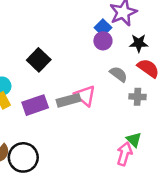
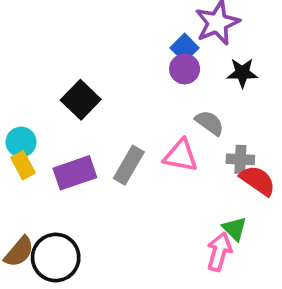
red semicircle: (148, 68) -> (258, 181), moved
pink triangle: (85, 96) -> (181, 156), moved, turned -30
gray rectangle: (68, 100) -> (129, 165), turned -45

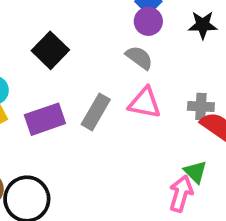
gray semicircle: (210, 123) -> (139, 58), moved

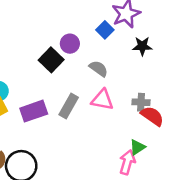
purple circle: (148, 21) -> (70, 44), moved
black square: (50, 50) -> (51, 60), moved
green triangle: (195, 172) -> (137, 147), turned 42

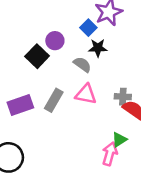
black star: (142, 46) -> (98, 48), moved

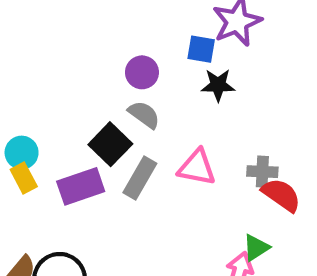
blue square: (88, 28) -> (201, 49), turned -35
black square: (37, 56) -> (110, 144), moved
gray semicircle: (82, 64) -> (144, 115), moved

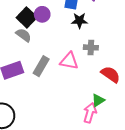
gray semicircle: (144, 115) -> (24, 35), moved
black square: (110, 144) -> (27, 17), moved
gray cross: (262, 172) -> (91, 47), moved

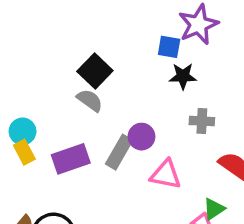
purple circle: (42, 14) -> (142, 137), moved
pink triangle: (69, 61) -> (166, 174), moved

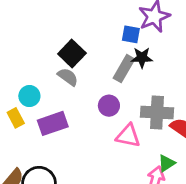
gray cross: (202, 121) -> (157, 112), moved, size x1.6
cyan circle: (23, 131) -> (29, 96), moved
gray rectangle: (119, 152) -> (124, 69), moved

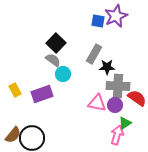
blue square: (131, 34) -> (98, 21), moved
black star: (142, 58) -> (107, 67), moved
cyan circle: (29, 96) -> (63, 74), moved
purple circle: (109, 106) -> (115, 105), moved

